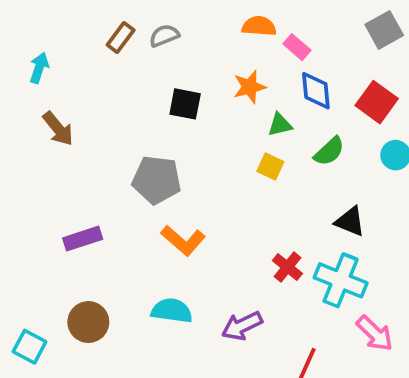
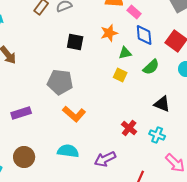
cyan cross: (341, 280) -> (157, 135), size x0.6

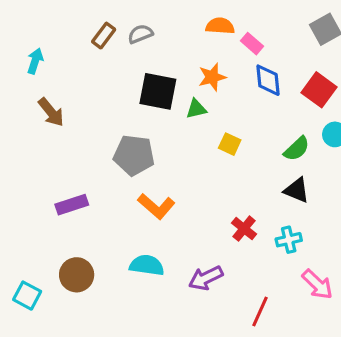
black square: (75, 42) -> (158, 91), size x1.4
green triangle: (125, 53) -> (196, 109), moved
green semicircle: (151, 67) -> (297, 149), moved
cyan cross: (157, 135) -> (289, 240), turned -35

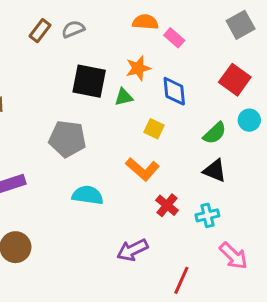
blue diamond: (268, 80) -> (174, 91), moved
orange L-shape: (156, 206) -> (142, 169), moved
cyan semicircle: (147, 265) -> (88, 195), moved

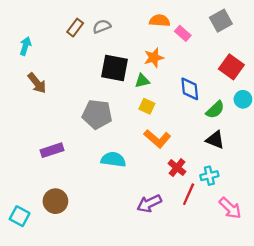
gray square: (241, 25) -> (221, 21), moved
blue diamond: (174, 91) -> (190, 89), moved
yellow square: (154, 129) -> (147, 106), moved
red line: (181, 280) -> (189, 194), moved

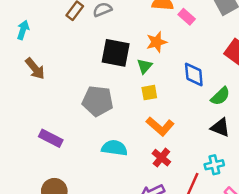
green triangle: (142, 81) -> (145, 66), turned -35
yellow square: (147, 106) -> (149, 93), turned -35
purple rectangle: (52, 150) -> (51, 138), turned 45
red cross: (177, 168) -> (161, 158), moved

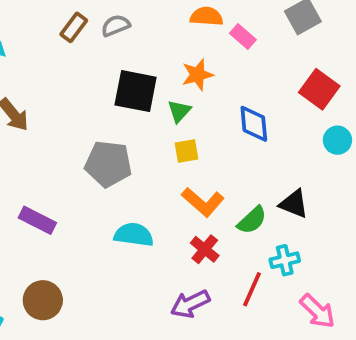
green semicircle: (220, 96) -> (252, 220), moved

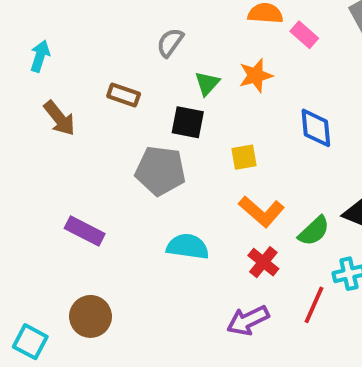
gray semicircle: (116, 26) -> (170, 43), moved, turned -32
brown rectangle: (74, 27) -> (124, 95), moved, turned 72
black square: (136, 91) -> (188, 122), moved, size x0.7
green triangle: (179, 111) -> (207, 83), moved

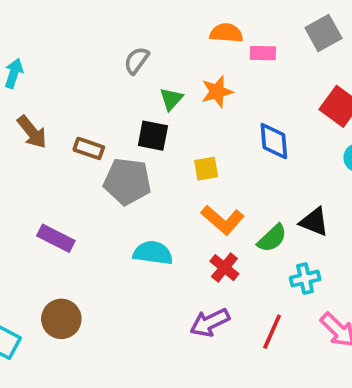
pink rectangle: (304, 35) -> (263, 53), turned -40
brown rectangle: (124, 95) -> (89, 148), moved
red line: (314, 305) -> (272, 332), moved

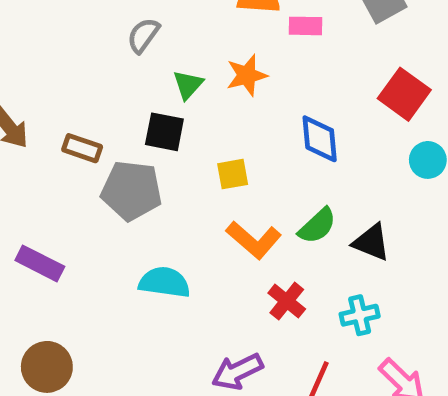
green semicircle: (272, 238) -> (317, 226), moved
red cross: (224, 268) -> (287, 301), moved

